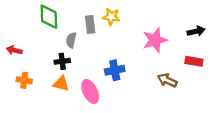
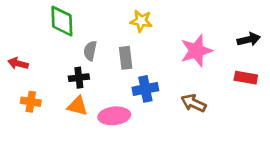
gray rectangle: (90, 24) -> (126, 58), moved
brown arrow: (167, 80) -> (193, 103), moved
pink ellipse: (90, 91) -> (114, 116), turned -70

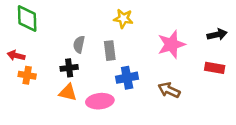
green diamond: (62, 21) -> (27, 19), moved
orange cross: (31, 102) -> (27, 75), moved

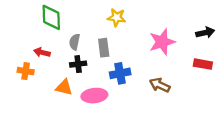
green diamond: (27, 19) -> (51, 17), moved
red arrow: (16, 56) -> (42, 52), moved
black cross: (69, 68) -> (78, 64), moved

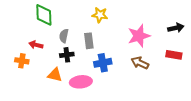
brown arrow: (160, 85) -> (140, 63), moved

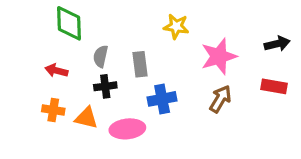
yellow star: (100, 15) -> (176, 26), moved
orange cross: (22, 61) -> (53, 110), moved
brown arrow: (140, 63) -> (220, 99), turned 96

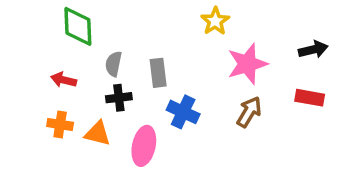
yellow star: (176, 26) -> (215, 21), moved, turned 30
blue cross: (162, 99) -> (183, 112), turned 36
pink ellipse: (127, 129) -> (144, 146), turned -72

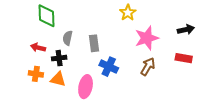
black cross: (119, 98) -> (59, 58), moved

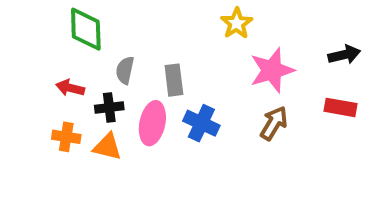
pink ellipse: (86, 87) -> (152, 123), moved

